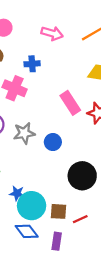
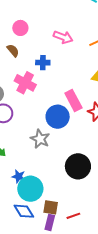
gray star: (24, 133) -> (40, 139), moved, turned 30
blue circle: (53, 142) -> (58, 117), moved, size x1.5
brown square: (59, 211) -> (51, 207), moved
red line: (80, 219) -> (73, 216), moved

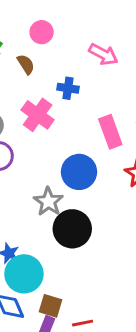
pink rectangle: (73, 101) -> (110, 132), moved
black circle: (78, 166) -> (72, 229), moved

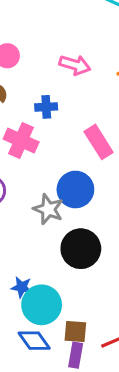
gray star: (48, 202) -> (48, 209), moved

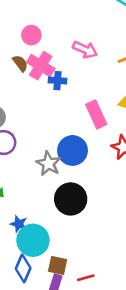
pink cross: (21, 141) -> (41, 66), moved
blue diamond: (34, 341) -> (23, 268), turned 52

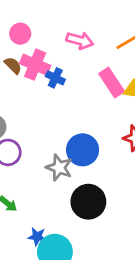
blue cross: (58, 81) -> (55, 78), turned 30
pink rectangle: (96, 114) -> (112, 82), moved

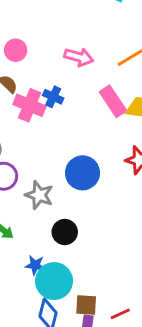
pink cross: (35, 65) -> (30, 105), moved
gray star: (59, 168) -> (39, 195), moved
black circle: (88, 202) -> (65, 232), moved, size x0.7

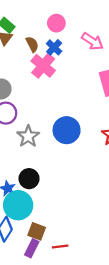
pink circle: (16, 50) -> (56, 23), moved
blue cross: (53, 97) -> (54, 47), moved
black circle: (65, 232) -> (29, 179), moved

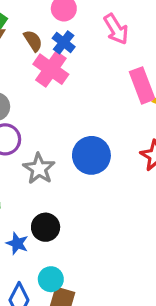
pink arrow: (92, 41) -> (116, 29), turned 30
cyan circle: (18, 205) -> (51, 279), moved, size x0.6

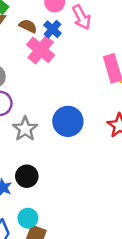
pink arrow: (116, 29) -> (81, 17), moved
brown semicircle: (33, 41) -> (28, 26), turned -36

